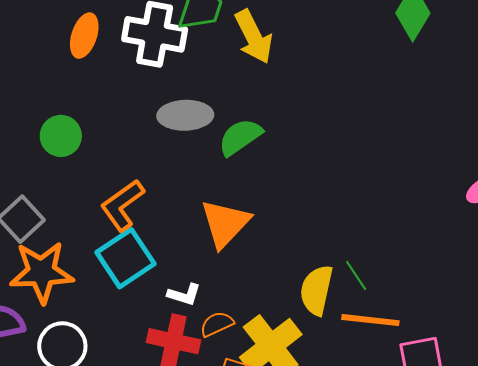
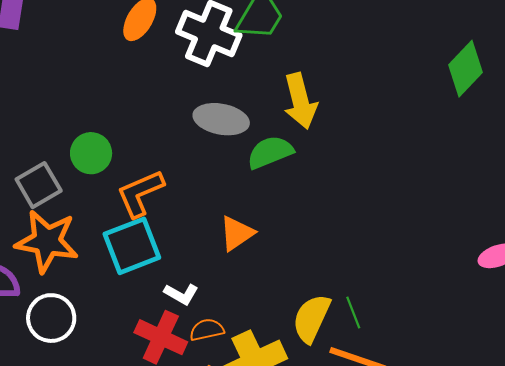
yellow arrow: (254, 37) -> (300, 101), moved
green circle: (61, 136) -> (91, 153), moved
orange triangle: (225, 223) -> (237, 233), size x0.7

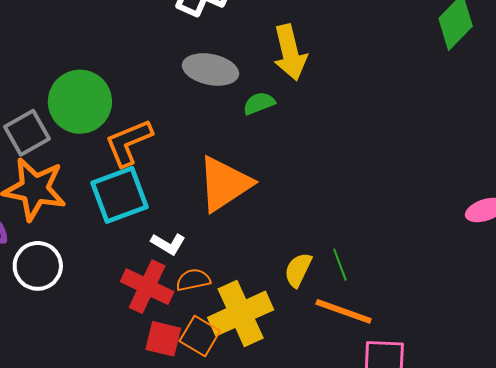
green semicircle: (270, 152) -> (259, 103), size x0.7
green circle: (91, 153) -> (80, 102), size x1.5
orange triangle: (237, 233) -> (224, 184), size x1.6
yellow semicircle: (311, 318) -> (298, 270), size x0.7

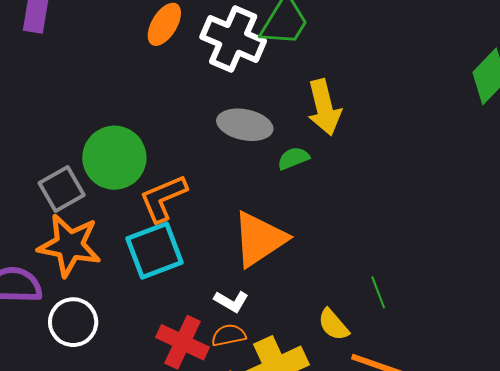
white L-shape: (168, 244) -> (231, 301), moved
green line: (340, 265) -> (378, 292), moved
yellow semicircle: (298, 270) -> (333, 325), turned -66

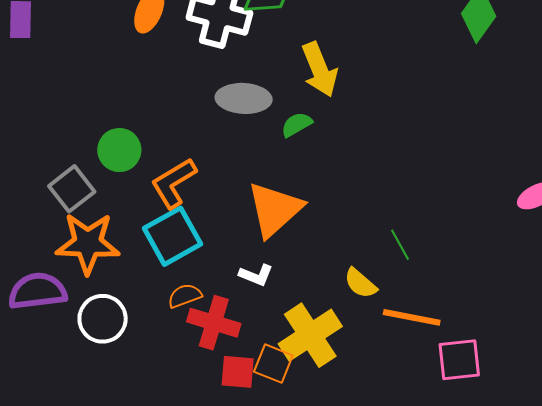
green circle: (114, 158) -> (119, 150), size x0.7
orange semicircle: (229, 335) -> (185, 296), moved

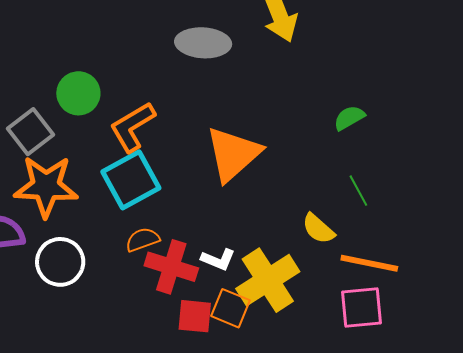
green semicircle: (297, 125) -> (349, 118), moved
white L-shape: (256, 275) -> (218, 259), moved
pink square: (459, 360) -> (362, 308), moved

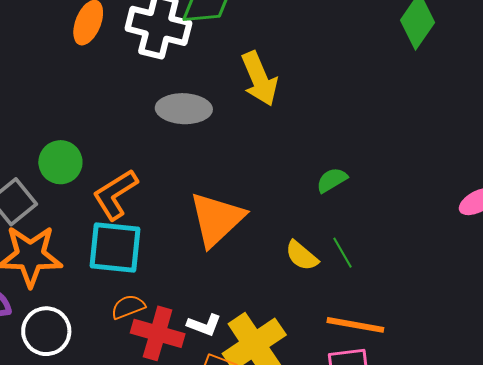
cyan square: (131, 180) -> (115, 247), turned 36
yellow semicircle: (318, 229) -> (302, 256), moved

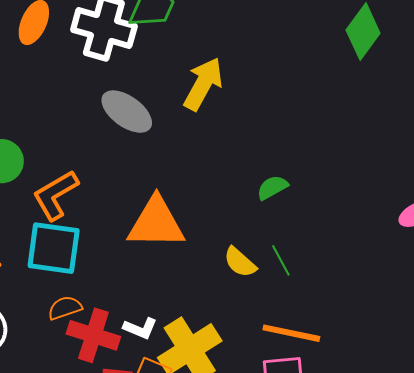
yellow arrow: (259, 79) -> (203, 84), turned -130
gray ellipse: (184, 109) -> (127, 112), turned 32
orange triangle: (217, 219) -> (156, 223), turned 42

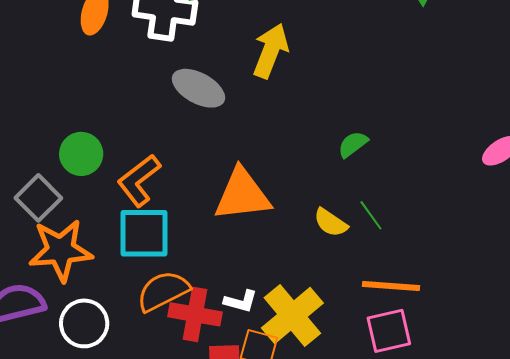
orange semicircle: (65, 308) -> (163, 291), size x1.6

